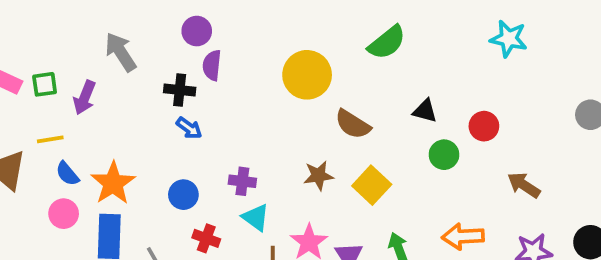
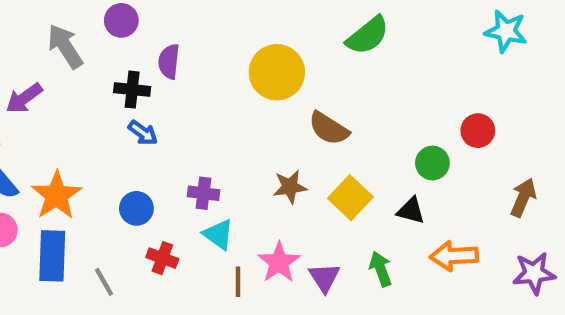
purple circle: (197, 31) -> (121, 20), moved
purple arrow: (85, 98) -> (24, 98), turned 32
black triangle: (425, 111) -> (411, 211), moved
brown arrow: (524, 185) -> (523, 198), turned 80

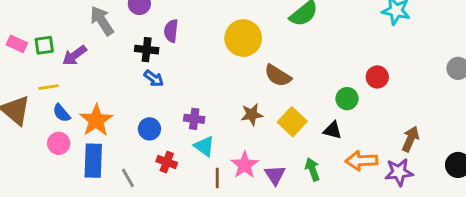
brown arrow: (523, 198) -> (410, 139), moved
purple star: (534, 273) -> (399, 172), moved

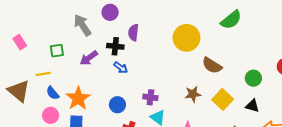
pink rectangle: (17, 44) -> (20, 42), turned 32
green square: (44, 45) -> (57, 51), moved
purple arrow: (75, 55) -> (89, 58), moved
green circle: (347, 99) -> (253, 78), moved

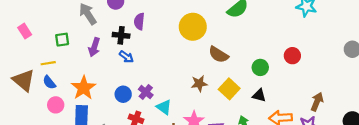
purple arrow: (89, 58) -> (94, 47), turned -36
blue semicircle: (53, 93) -> (49, 82), moved
purple cross: (150, 97) -> (146, 92), moved, turned 32

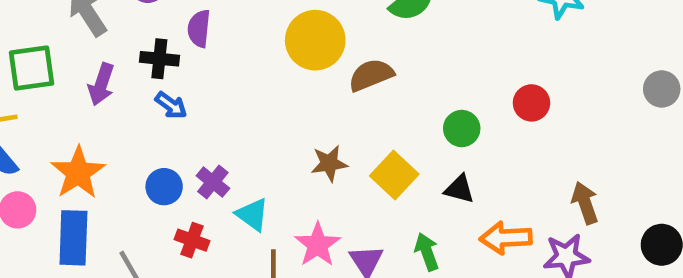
green square: (62, 40) -> (32, 68), size x1.5
brown semicircle: (218, 55) -> (371, 75), moved, turned 126
brown arrow: (317, 102) -> (585, 203), turned -42

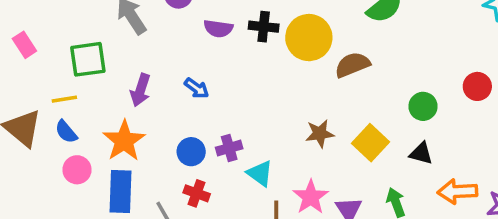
purple semicircle: (199, 29) -> (218, 28), turned -88
black cross: (159, 59) -> (264, 27), moved
purple arrow: (101, 84) -> (140, 90), moved
purple cross: (213, 182) -> (229, 148), turned 35
red cross: (192, 240) -> (197, 193), moved

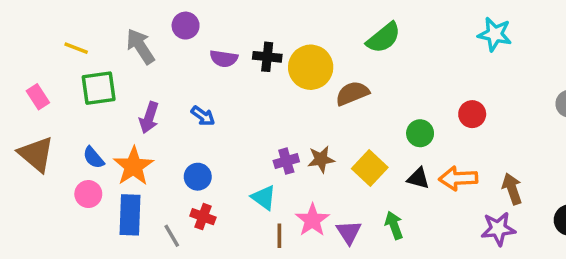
pink rectangle: (24, 45) -> (38, 97), moved
yellow line: (64, 99) -> (76, 48), moved, turned 30
blue semicircle: (66, 132) -> (94, 158), moved
purple cross: (229, 148) -> (286, 161), moved
orange arrow: (457, 192) -> (458, 178), moved

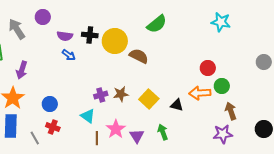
brown semicircle: (352, 93) -> (139, 56), turned 48
blue arrow: (203, 116) -> (69, 55), moved
green circle: (420, 133) -> (222, 86), moved
orange arrow: (458, 178) -> (200, 93), moved

